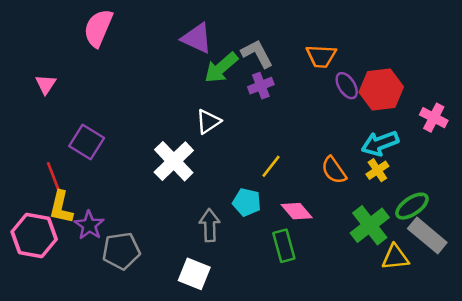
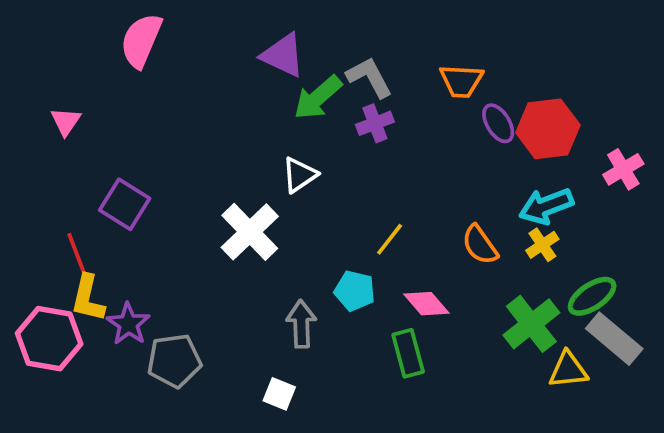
pink cross: (434, 118) -> (623, 169), turned 32
white square: (194, 274) -> (279, 394), size x0.7

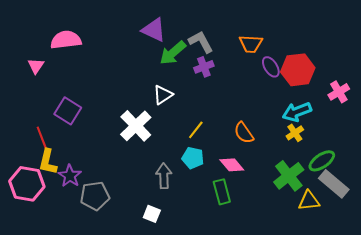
pink semicircle: (141, 40) -> (66, 40), moved, turned 60
yellow line: (390, 239) -> (196, 130), moved
orange semicircle: (480, 245) -> (244, 133), moved

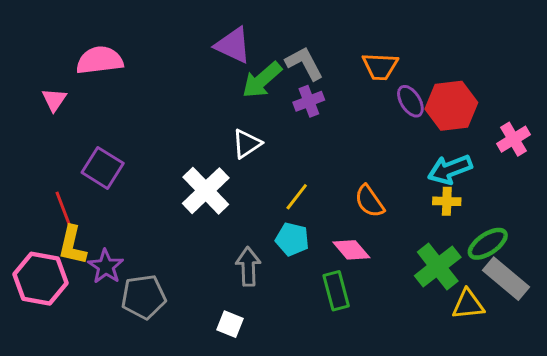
yellow cross: (295, 133) -> (447, 201), turned 36

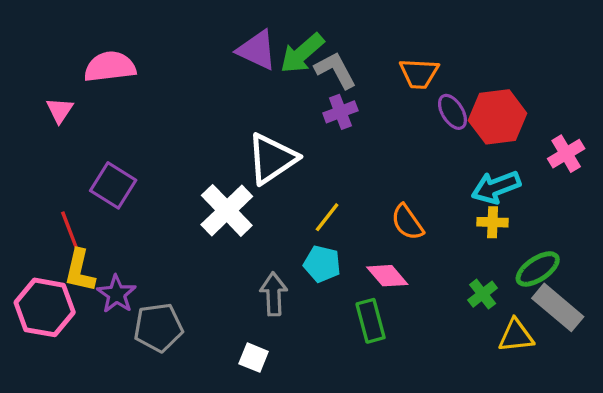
green arrow: (262, 80) -> (302, 53), moved
white triangle: (247, 144) -> (272, 159), size x1.6
green cross: (438, 266) -> (483, 294), size x0.6

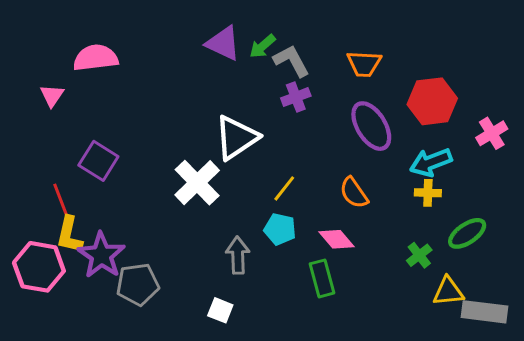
green arrow: (302, 53) -> (262, 46), size x0.7
purple ellipse: (452, 112) -> (371, 126), moved, size x1.6
purple star: (117, 294) -> (101, 255), size x1.4
gray rectangle: (558, 307) -> (485, 312), moved, turned -33

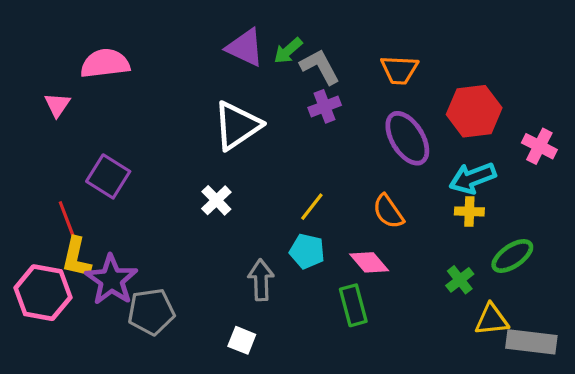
pink cross: (492, 133) -> (539, 146), turned -32
white triangle: (236, 138) -> (237, 126), moved
white cross: (197, 183) -> (216, 200), size x0.6

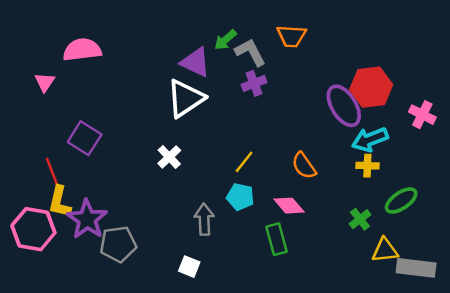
purple triangle: (245, 48) -> (195, 62), moved
orange trapezoid: (399, 70) -> (291, 36), moved
purple ellipse: (407, 138) -> (344, 106), moved

